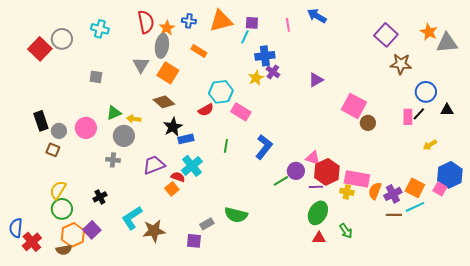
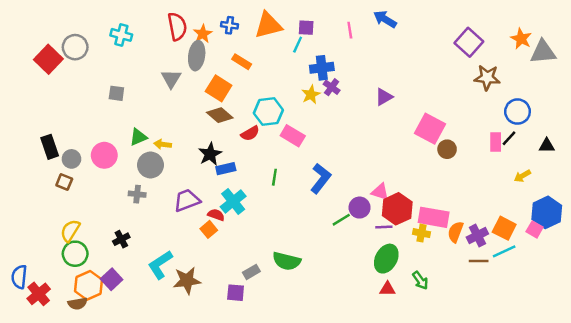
orange square: (168, 73) -> (219, 88), moved
brown diamond: (164, 102) -> (220, 115), moved
black triangle: (447, 110) -> (547, 146), moved

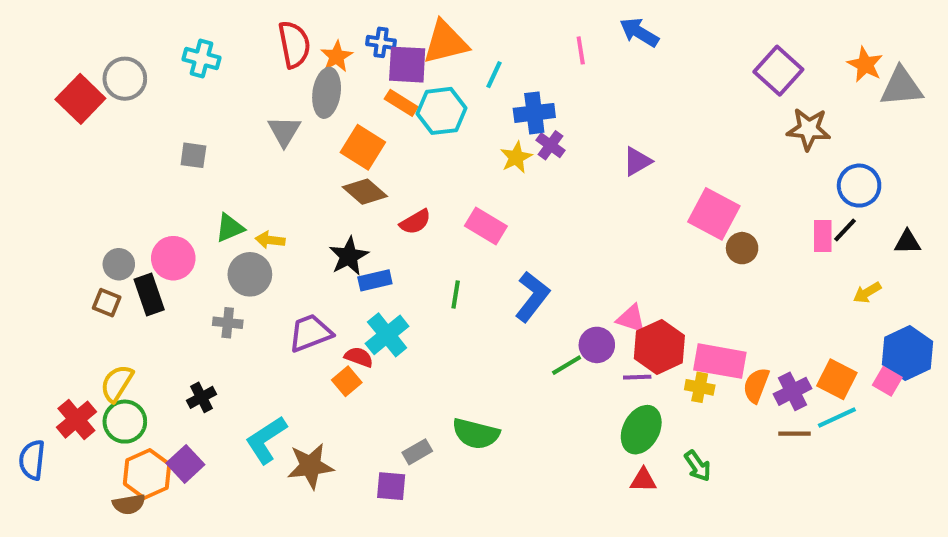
purple square: (306, 28) -> (407, 65), moved, size x1.5
cyan hexagon: (268, 112) -> (442, 111), moved
black rectangle: (50, 147) -> (149, 295), moved
red cross: (39, 294) -> (76, 420), moved

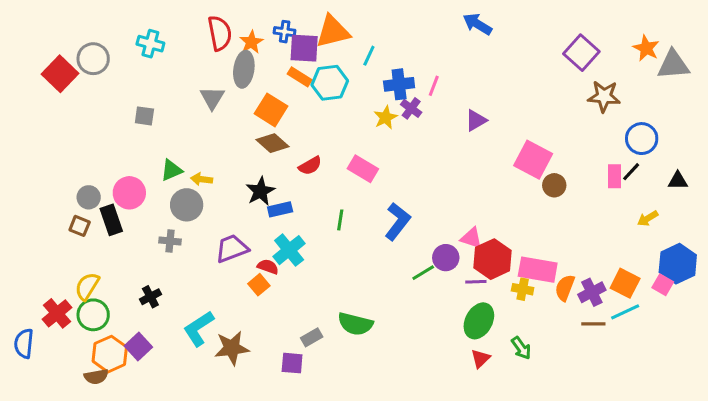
pink line: (581, 50) -> (434, 86), moved, turned 30
red triangle: (643, 480) -> (480, 359), turned -45

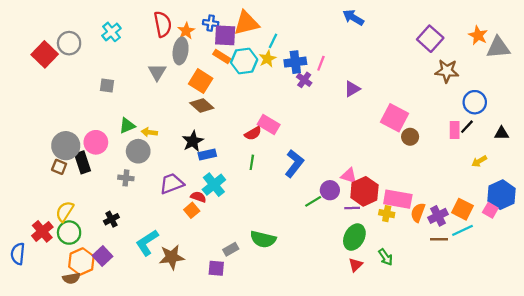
cyan cross: (150, 44) -> (111, 32), turned 36
yellow star: (385, 117) -> (267, 59), moved
red semicircle: (310, 166) -> (253, 133), moved
gray circle: (89, 197) -> (66, 146), size x1.6

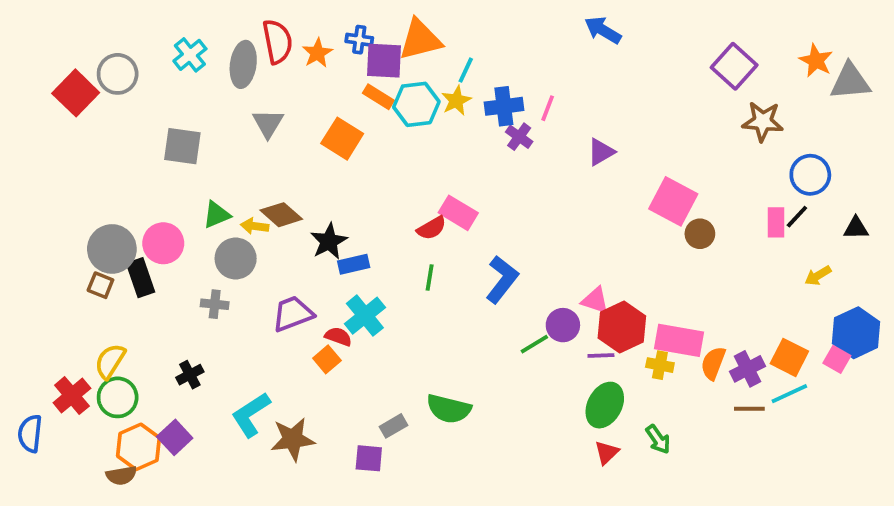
gray ellipse: (181, 51) -> (243, 64), moved
gray square: (107, 85) -> (182, 146), size x1.5
brown diamond: (202, 106) -> (281, 215), moved

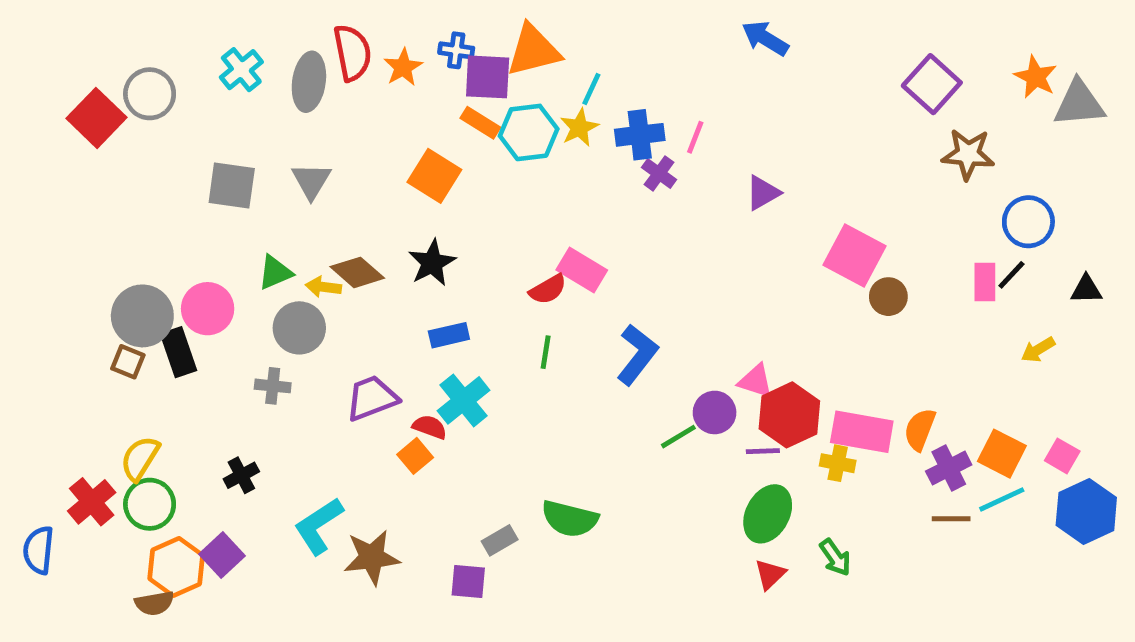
gray triangle: (268, 123) -> (311, 181), moved
black star: (329, 241) -> (432, 263), moved
blue hexagon: (856, 333) -> (1086, 511), moved
orange semicircle: (713, 363) -> (920, 429), moved

